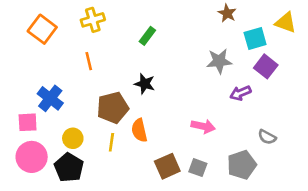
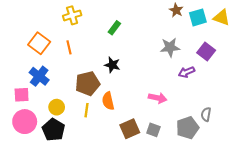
orange square: (42, 29) -> (39, 43), moved
cyan square: (255, 39) -> (198, 17), moved
gray semicircle: (267, 137) -> (206, 114), moved, turned 72

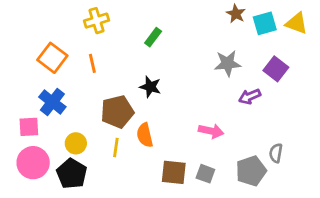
brown square: (130, 129) -> (174, 172), turned 30

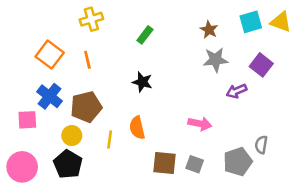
brown star: (236, 14) -> (209, 30), moved
brown pentagon: (117, 112) -> (86, 107), moved
pink circle: (33, 163) -> (22, 167), moved

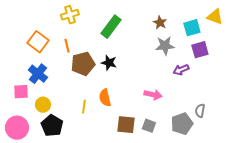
cyan square: (251, 22) -> (192, 28), moved
green rectangle: (145, 35) -> (111, 27), size x1.6
purple square: (261, 65) -> (200, 50), turned 36
brown pentagon: (86, 107) -> (83, 64), moved
yellow circle: (72, 136) -> (43, 105), moved

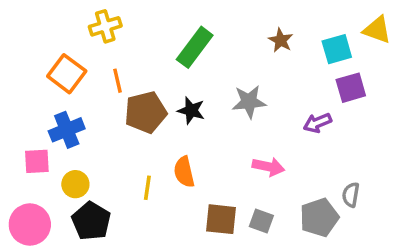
yellow cross: (70, 15) -> (105, 26), moved
gray star: (165, 46) -> (249, 102), moved
blue cross: (38, 74) -> (67, 130), turned 30

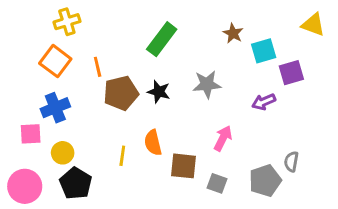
yellow cross: (105, 26) -> (67, 22), moved
cyan square: (337, 49) -> (264, 51), moved
pink arrow: (268, 167) -> (223, 138), turned -75
brown square: (221, 219) -> (184, 166), moved

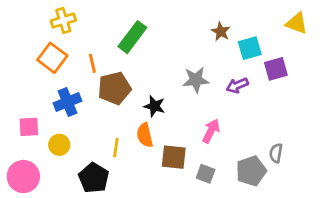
green rectangle: (162, 39) -> (132, 37), moved
black star: (159, 92) -> (154, 106), moved
purple arrow: (264, 102) -> (237, 85), moved
blue cross: (55, 108) -> (67, 102), moved
black pentagon: (76, 183) -> (94, 178), moved

